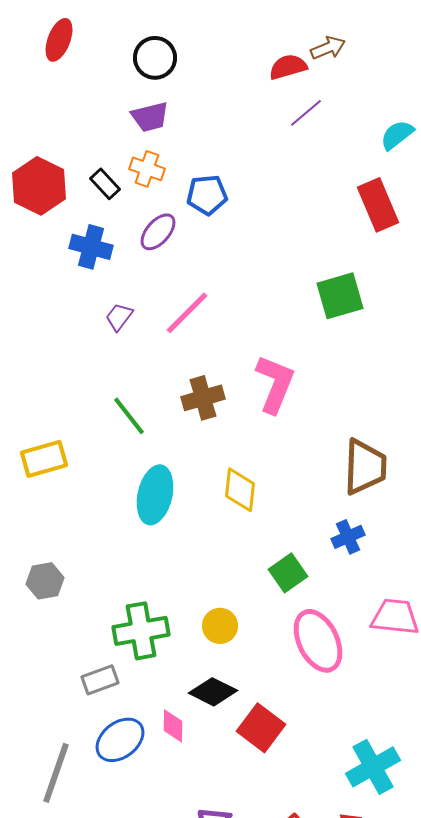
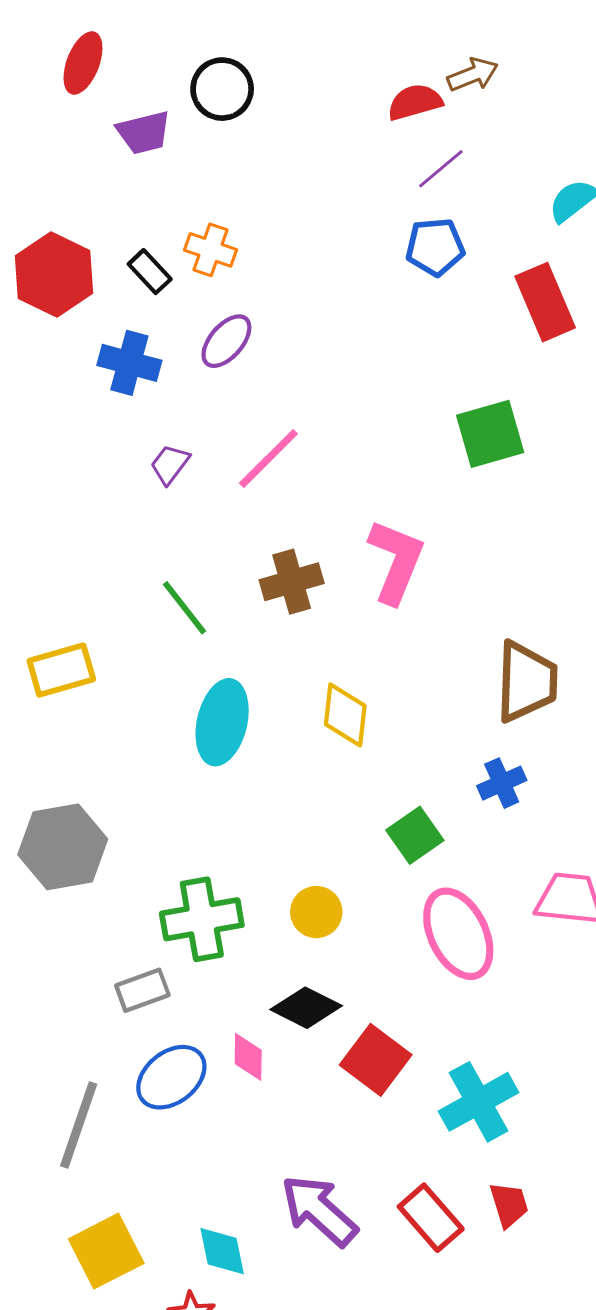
purple trapezoid: (150, 117) -> (144, 133), moved
blue pentagon: (207, 195) -> (435, 247), moved
gray hexagon: (45, 581) -> (63, 847), size x1.6
cyan cross: (373, 767) -> (479, 1102), moved

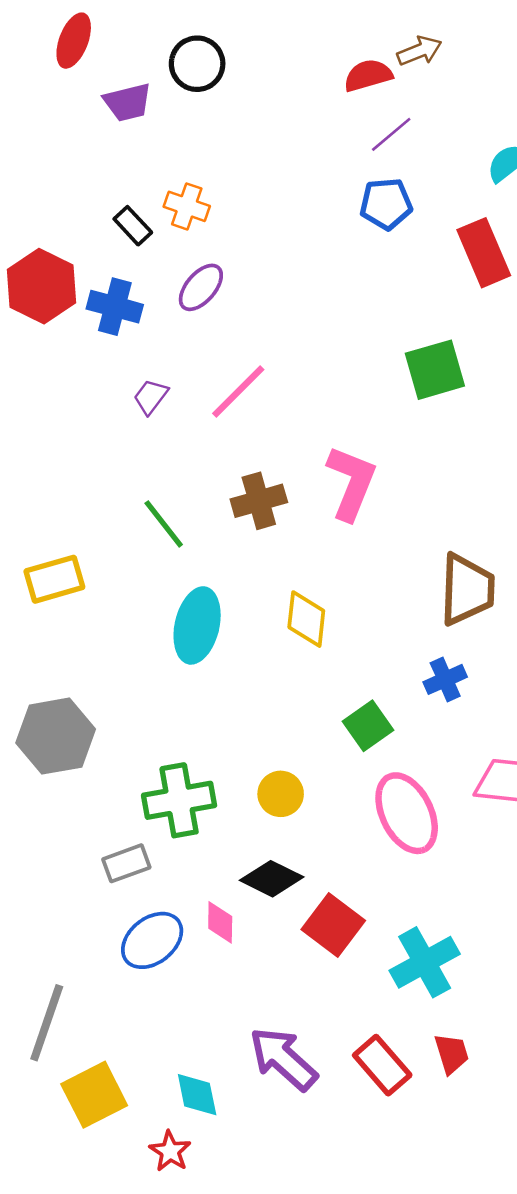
red hexagon: (54, 275) -> (42, 286), moved
gray line: (79, 1125) -> (47, 1023), moved

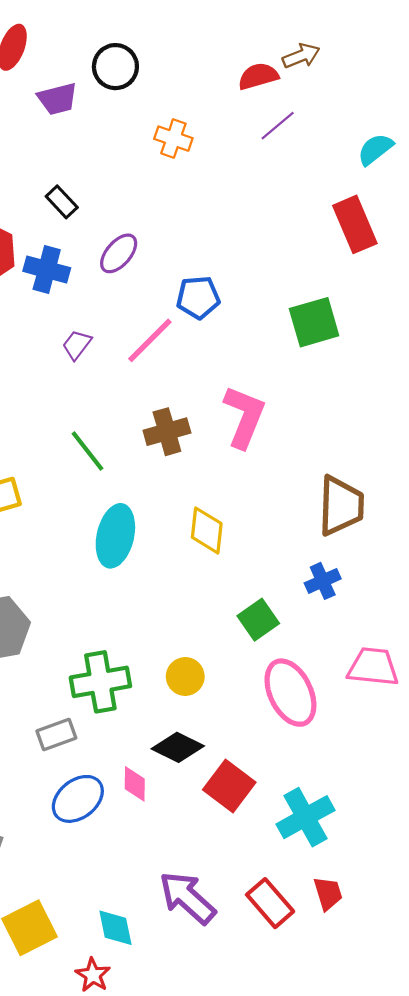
blue pentagon: (386, 204) -> (198, 297), moved
orange cross: (187, 206) -> (173, 139), moved

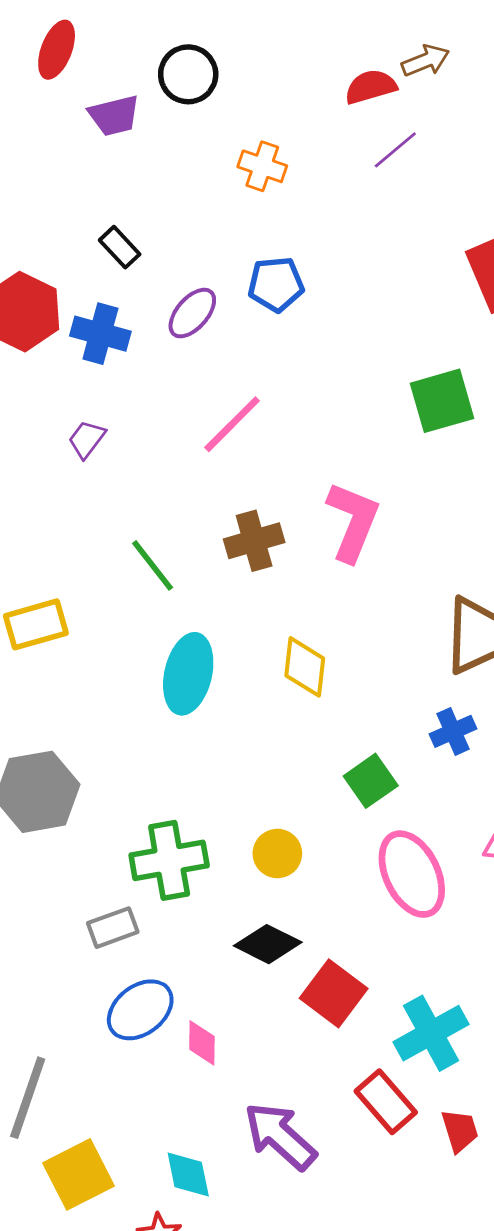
blue pentagon: (198, 297) -> (276, 284), moved
purple trapezoid: (77, 345) -> (87, 439), moved
pink diamond: (135, 784) -> (202, 1043), moved
red rectangle: (270, 903) -> (386, 1102), moved

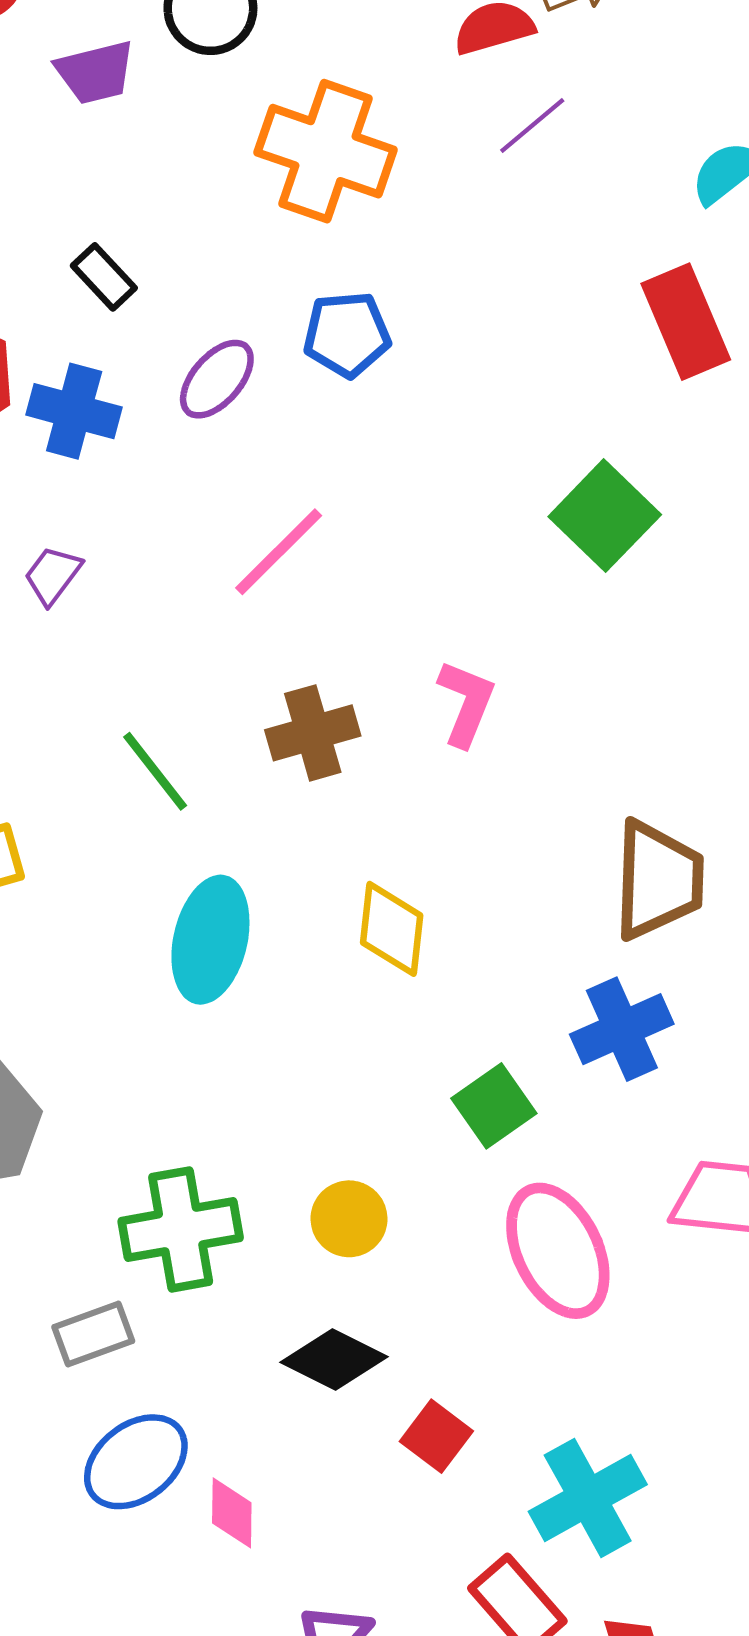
orange cross: (262, 166) -> (326, 151), size x1.8
green square: (442, 401) -> (605, 516), turned -30
pink L-shape: (353, 522) -> (466, 703), size x0.7
blue cross: (453, 731) -> (622, 1029), size x1.4
red square: (334, 993) -> (436, 1436), size x0.7

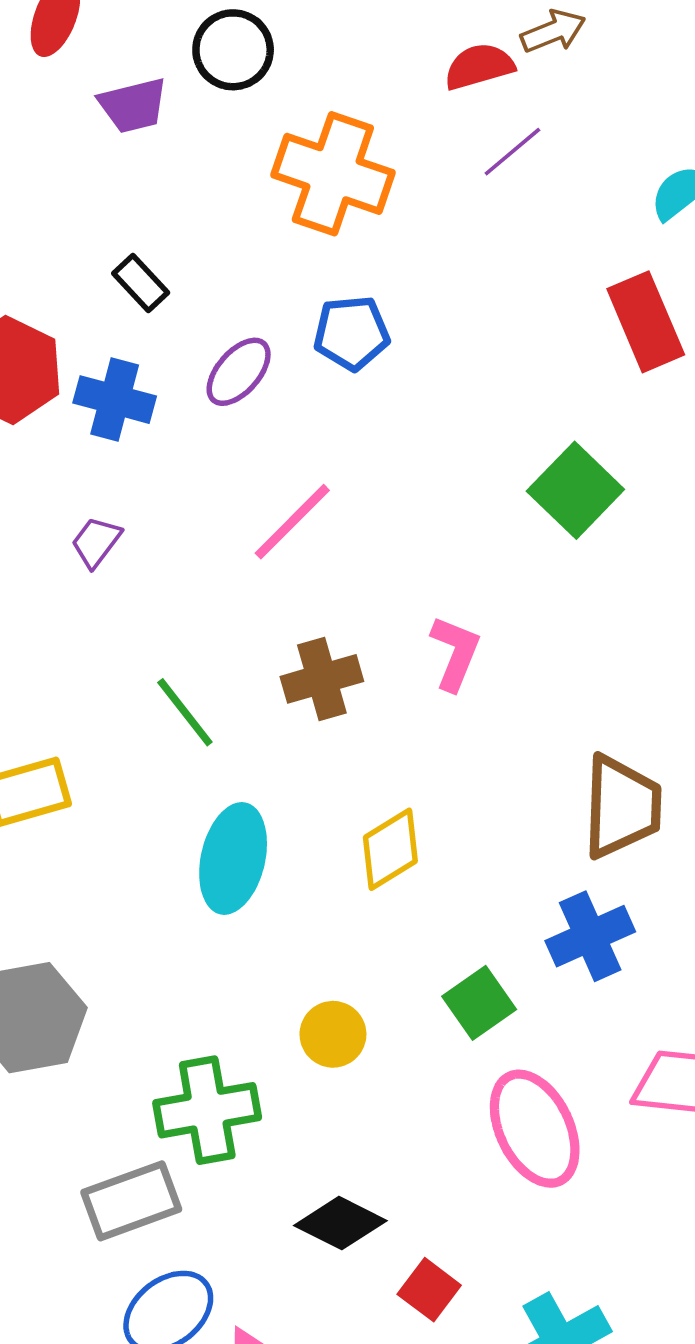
yellow diamond: (392, 929) -> (390, 849), turned 52
yellow circle: (349, 1219) -> (333, 1034), moved
gray rectangle: (93, 1334) -> (131, 1201), size x1.4

